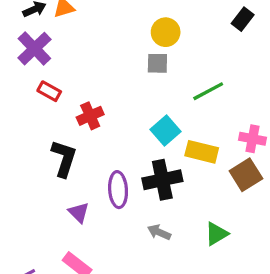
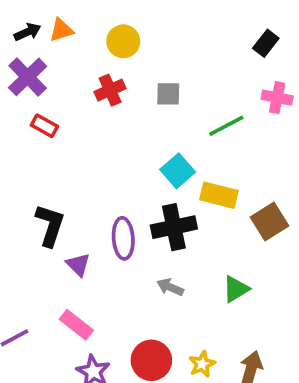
yellow circle: (166, 32) -> (123, 41), moved
red cross: (90, 116) -> (110, 90), moved
pink cross: (252, 139) -> (277, 98), moved
black L-shape: (64, 158) -> (50, 225), moved

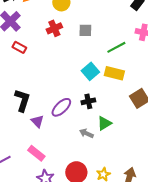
yellow rectangle: (219, 195) -> (114, 73), moved
black cross: (174, 227) -> (88, 101), size x0.6
purple ellipse: (123, 238) -> (61, 107), turned 50
green triangle: (236, 289) -> (104, 123), moved

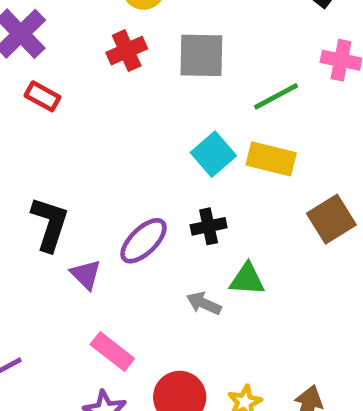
gray square: (85, 30) -> (201, 55), size x1.5
green triangle: (104, 123) -> (247, 279), turned 35
pink rectangle: (36, 153) -> (112, 351), moved

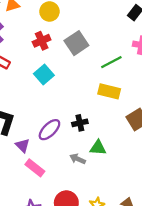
gray square: (201, 55) -> (76, 43), turned -35
cyan square: (213, 154) -> (44, 75), moved
pink rectangle: (112, 351) -> (35, 168), moved

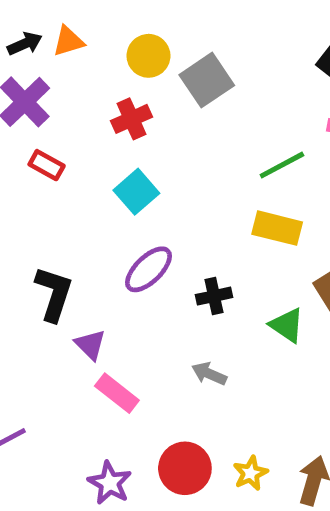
gray square: (76, 43) -> (207, 80), moved
purple ellipse: (49, 130) -> (148, 269), moved
green triangle: (98, 148) -> (287, 325), moved, turned 30

